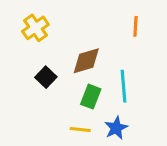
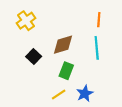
cyan line: (124, 86) -> (97, 48), moved
yellow line: (80, 129) -> (59, 95), turned -40

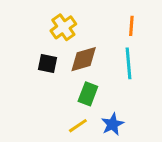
yellow cross: (26, 21) -> (63, 27), moved
black square: (34, 57) -> (47, 63), moved, turned -32

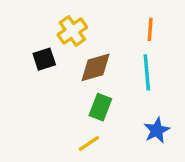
black square: (47, 63) -> (44, 59), moved, turned -30
blue star: (113, 124) -> (157, 130), moved

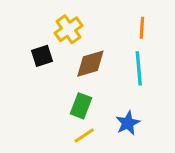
green rectangle: (100, 107) -> (81, 106), moved
blue star: (157, 130) -> (128, 123), moved

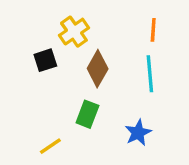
brown diamond: (90, 64) -> (98, 69), turned -44
yellow line: (84, 135) -> (50, 146), moved

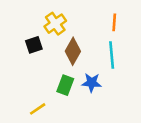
blue star: (138, 133) -> (92, 83), moved, turned 30

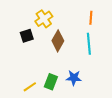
blue star: (92, 83) -> (74, 78), moved
green rectangle: (65, 85) -> (51, 82), moved

